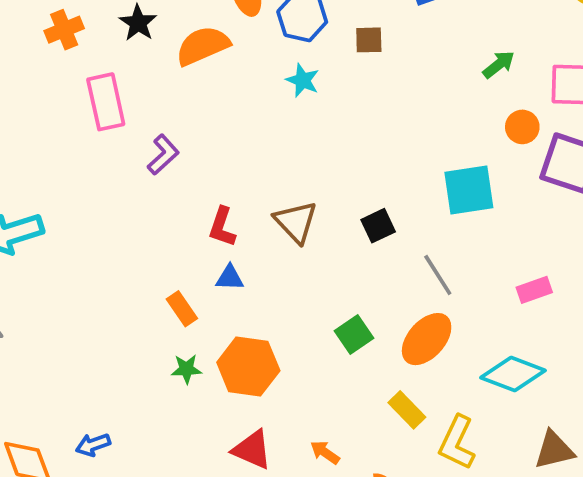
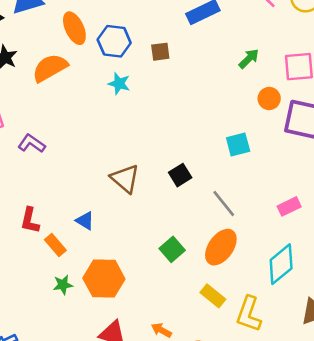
purple L-shape: (163, 155) -> (32, 143), turned -96
cyan square: (469, 190) -> (238, 145), size x0.7
red L-shape: (222, 227) -> (30, 220), moved
blue triangle: (230, 278) -> (85, 221), turned 36
cyan diamond: (513, 374) -> (281, 264), turned -54

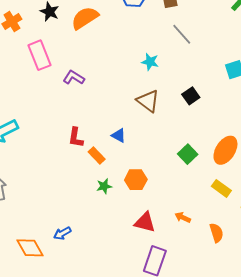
cyan star: (119, 84) -> (150, 62), moved
gray line: (224, 203) -> (182, 34), moved
orange hexagon: (104, 279) -> (136, 180), size x0.7

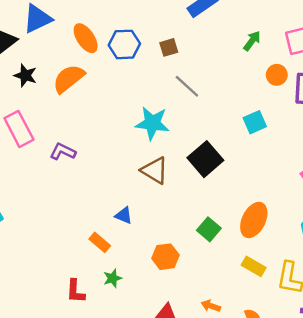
cyan star: (150, 62) -> (152, 123), size x1.6
black square: (191, 96) -> (205, 159), size x1.6
red L-shape: (76, 138) -> (75, 291), moved
orange hexagon: (136, 180) -> (165, 257), moved

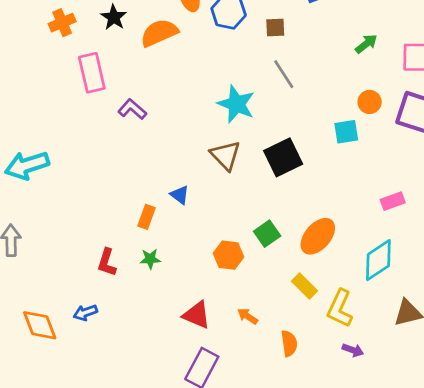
orange circle: (277, 75) -> (370, 102), moved
orange rectangle: (100, 242) -> (147, 217), turned 55
orange hexagon: (165, 257) -> (228, 255), moved

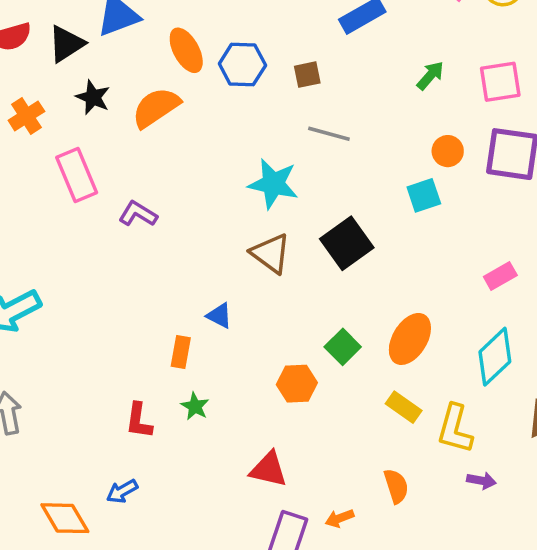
gray line: (284, 74) -> (329, 134), turned -32
green star: (150, 259) -> (195, 406), turned -30
orange arrow: (248, 316) -> (339, 518), moved, turned -45

